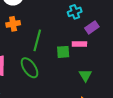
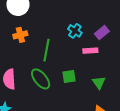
cyan cross: (75, 12) -> (75, 31), moved, turned -32
green square: (63, 52) -> (69, 76), moved

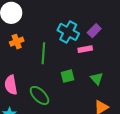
cyan cross: (75, 31) -> (68, 32), size x1.5
green ellipse: (41, 79) -> (39, 95), moved

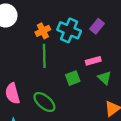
orange cross: (17, 42) -> (43, 31), moved
pink rectangle: (85, 49) -> (93, 61), moved

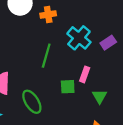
orange cross: (43, 31) -> (48, 14), moved
pink rectangle: (93, 61) -> (85, 74), moved, turned -72

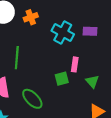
purple rectangle: (108, 43) -> (90, 31), turned 48
green line: (46, 56) -> (17, 58), moved

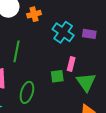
green triangle: (92, 81) -> (86, 82), size x1.5
green ellipse: (32, 99) -> (27, 92), turned 55

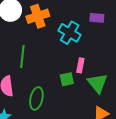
orange cross: (34, 14) -> (38, 16), size x1.5
purple rectangle: (89, 34) -> (97, 18), moved

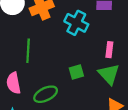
pink rectangle: (80, 65) -> (109, 50), moved
green ellipse: (36, 98) -> (46, 94), turned 55

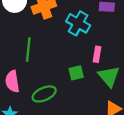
pink rectangle: (109, 50) -> (97, 54), moved

